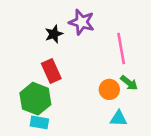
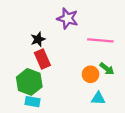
black star: (54, 34) -> (38, 39), moved
pink line: (121, 49) -> (100, 40), turned -75

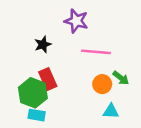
pink line: (100, 40) -> (96, 52), moved
red rectangle: (42, 59) -> (48, 79), moved

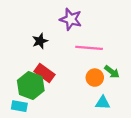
red rectangle: (48, 79) -> (44, 73), turned -30
cyan rectangle: (37, 115) -> (19, 106), moved

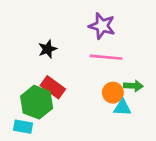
purple star: (71, 19) -> (102, 26), moved
green arrow: (112, 72) -> (133, 86), turned -35
cyan triangle: (103, 103) -> (122, 108), moved

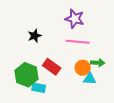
red rectangle: (53, 87) -> (52, 67), moved
cyan rectangle: (23, 127) -> (39, 88), moved

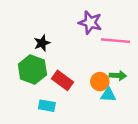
pink line: (78, 42) -> (115, 41), moved
green hexagon: (27, 75) -> (32, 70), moved

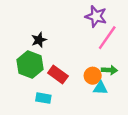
purple star: (90, 23) -> (96, 16), moved
pink line: (115, 41) -> (107, 38), turned -60

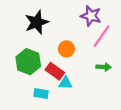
black star: (39, 40) -> (37, 22), moved, size x1.6
orange circle: (93, 76) -> (66, 49), moved
cyan triangle: (100, 88) -> (65, 83), moved

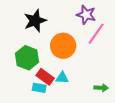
orange circle: (66, 49) -> (63, 46), size x1.6
green arrow: (104, 67) -> (101, 88), moved
red rectangle: (55, 71) -> (45, 77), moved

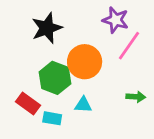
green hexagon: (27, 58) -> (55, 78), moved
red rectangle: (45, 77) -> (28, 104), moved
green arrow: (101, 88) -> (136, 97), moved

